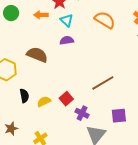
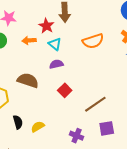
orange semicircle: (105, 20) -> (93, 41), turned 135
red square: (66, 99) -> (65, 90), moved
purple square: (119, 116) -> (107, 128), moved

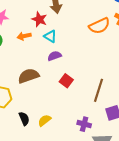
orange semicircle: (93, 41) -> (99, 26), moved
brown semicircle: (28, 80) -> (28, 76), turned -30
brown line: (95, 104) -> (98, 90), turned -30

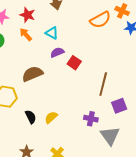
red star: (39, 19) -> (27, 15), moved
orange arrow: (24, 36) -> (26, 34), turned 64
red square: (66, 81) -> (74, 63), moved

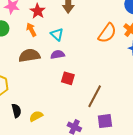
orange semicircle: (100, 20) -> (107, 33), turned -40
red square: (74, 63) -> (68, 78), moved, turned -32
brown semicircle: (32, 74) -> (29, 56), moved

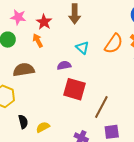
cyan triangle: (57, 34) -> (82, 48), moved
brown semicircle: (29, 56) -> (24, 70), moved
red square: (68, 78) -> (74, 89), size x1.6

